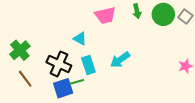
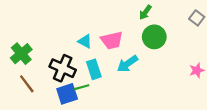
green arrow: (137, 11) -> (145, 12), turned 48
green circle: (163, 14) -> (154, 37), moved
pink trapezoid: (105, 15) -> (112, 40), moved

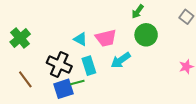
green cross: (21, 54) -> (20, 38), moved

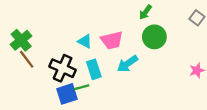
brown line: (25, 79) -> (27, 59), moved

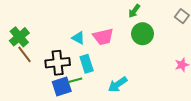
cyan arrow: (127, 64) -> (118, 84), moved
black cross: (63, 68) -> (58, 63), turned -30

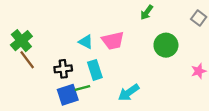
green circle: (142, 34) -> (166, 45), moved
black cross: (58, 63) -> (63, 69), size x0.7

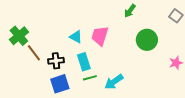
pink trapezoid: (113, 41) -> (100, 36), turned 120
brown line: (27, 60) -> (34, 53), moved
green line: (82, 88) -> (90, 78), moved

